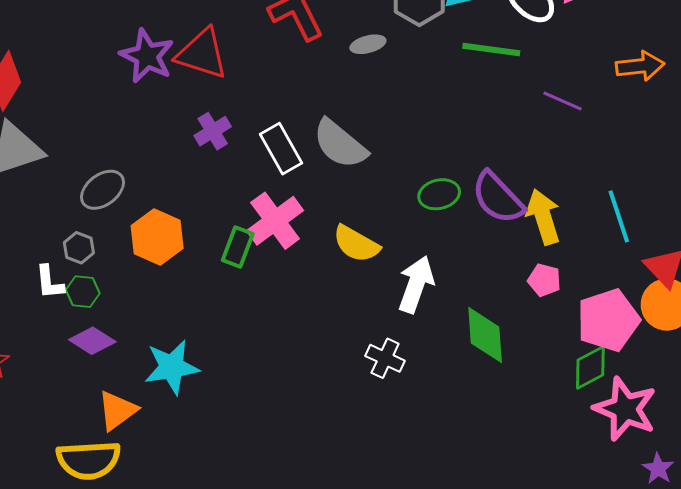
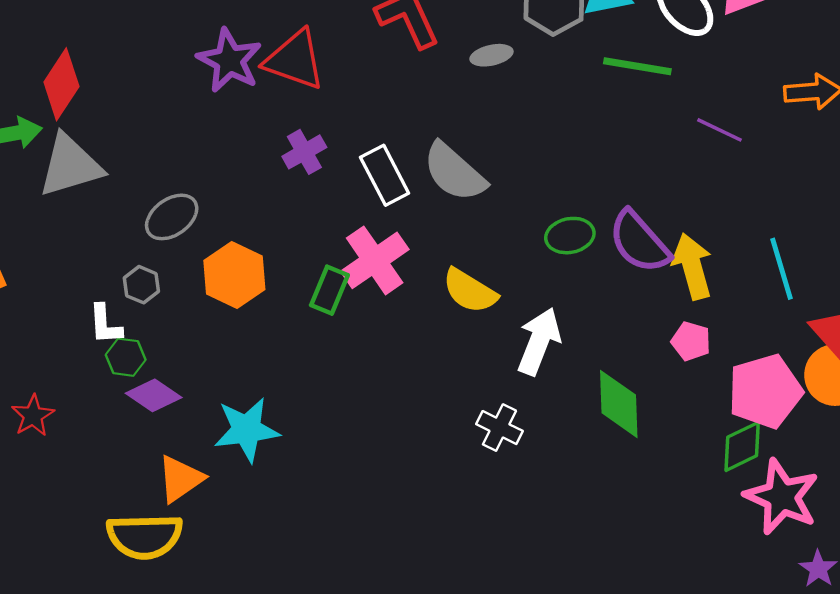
green hexagon: (83, 292) -> (126, 357), moved

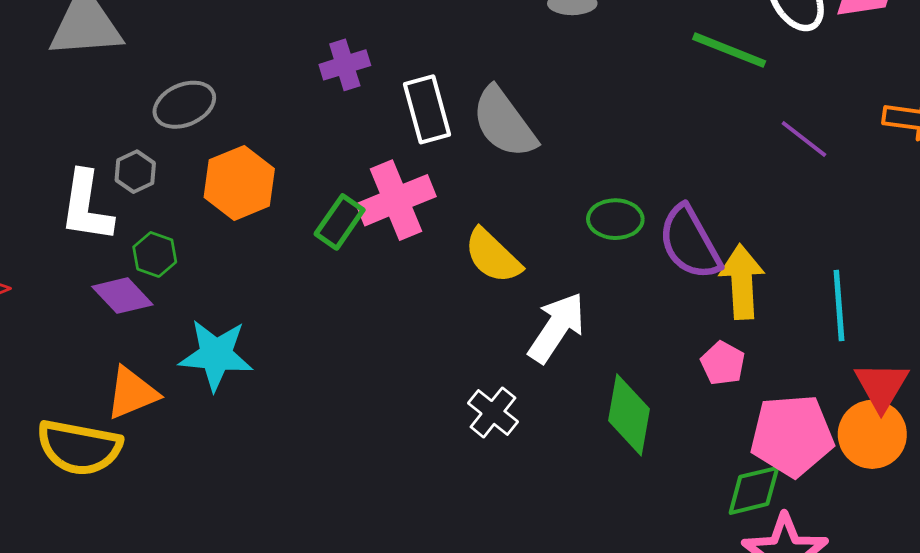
white L-shape: (105, 324) -> (86, 206), size x1.5
green hexagon: (126, 357) -> (155, 254), moved

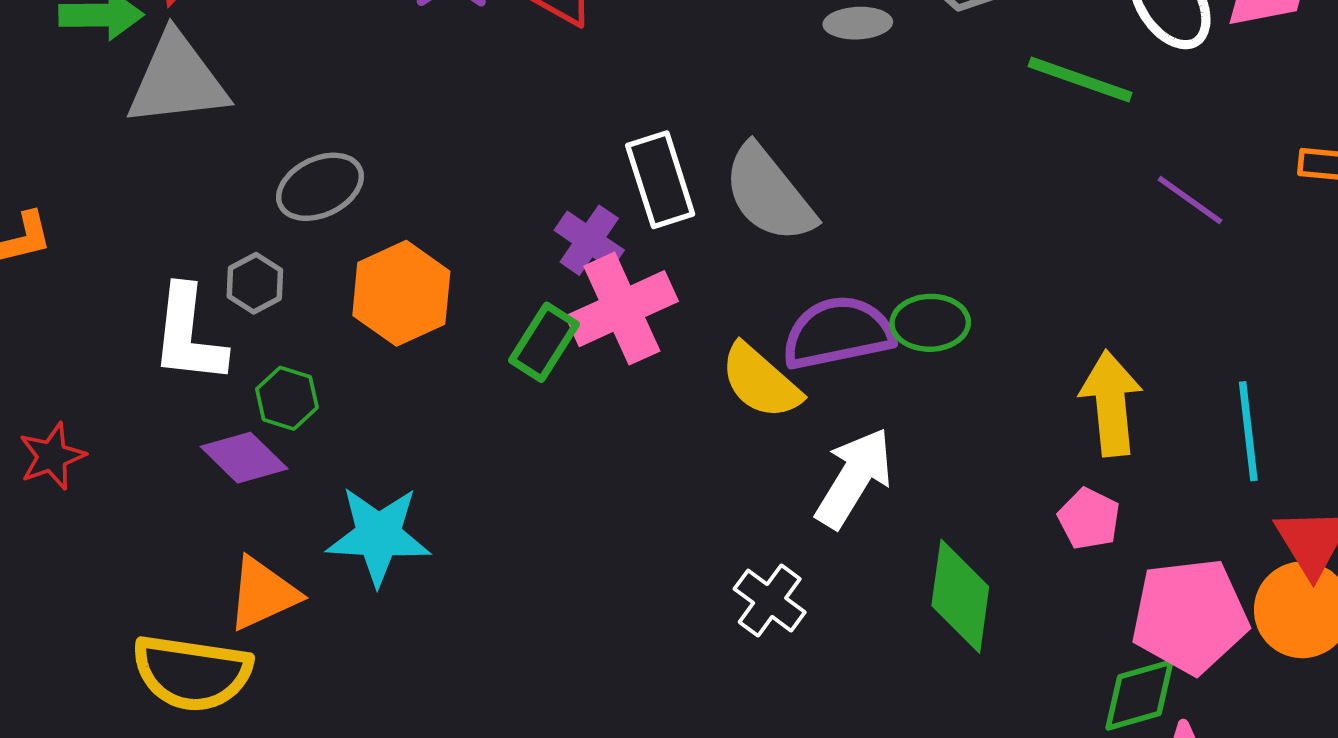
purple cross: (345, 65) -> (589, 240), moved, turned -36
purple semicircle: (690, 243) -> (838, 333), moved, turned 110

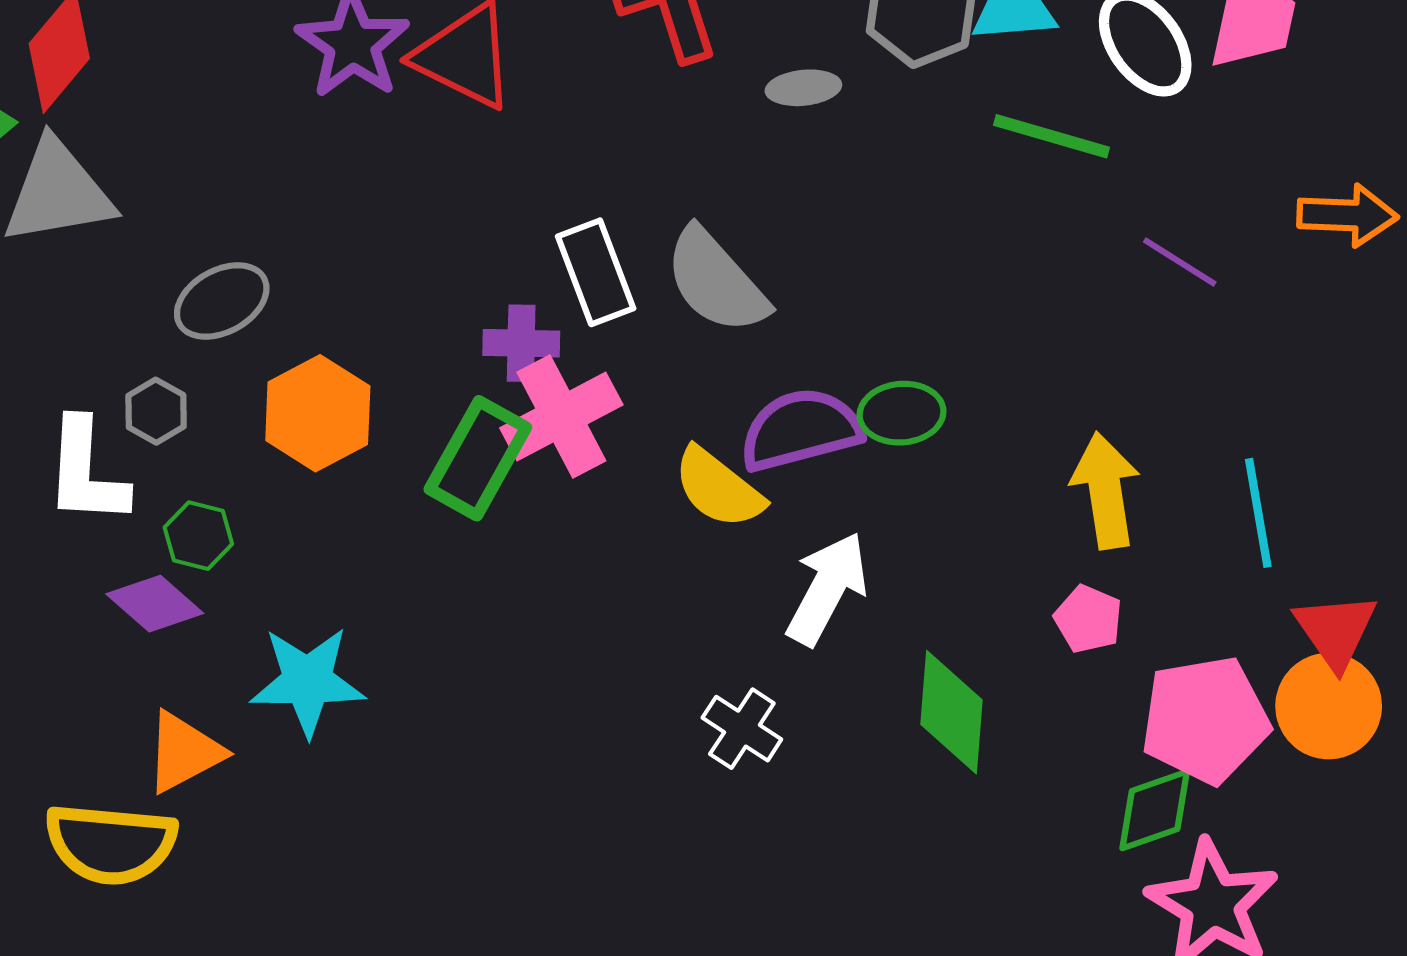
purple cross: (589, 240) -> (521, 343), turned -30
green rectangle: (544, 342) -> (478, 458), size x1.4

